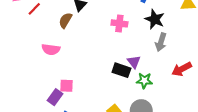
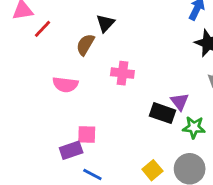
pink cross: (119, 23) -> (122, 73), moved
purple rectangle: (55, 97) -> (71, 150), turned 35

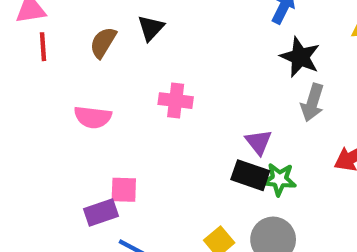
red line: (43, 29) -> (43, 47), moved, turned -48
brown semicircle: (85, 45) -> (103, 43), moved
black rectangle: (162, 113) -> (250, 175), moved

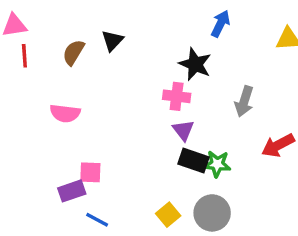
black star: (300, 57) -> (195, 64), moved
pink cross: (176, 101) -> (177, 96), moved
purple triangle: (259, 142) -> (183, 130), moved

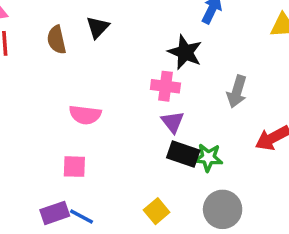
brown semicircle: (73, 52) -> (57, 40), turned -44
pink semicircle: (65, 113) -> (85, 115), moved
purple rectangle: (72, 191) -> (55, 213), moved
gray circle: (212, 213) -> (223, 209), moved

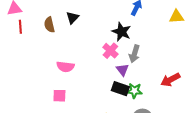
pink cross: (165, 86) -> (110, 51), turned 35
gray arrow: (237, 92) -> (134, 54), moved
purple triangle: (173, 122) -> (122, 70), moved

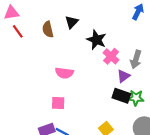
red line: (20, 27) -> (18, 31), turned -32
black star: (121, 32) -> (96, 40), moved
purple triangle: (122, 70) -> (123, 76), turned 32

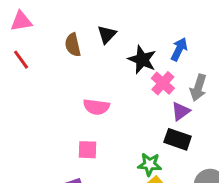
blue arrow: (138, 12) -> (179, 49), moved
red line: (18, 31) -> (21, 60), moved
green star: (136, 98) -> (150, 164), moved

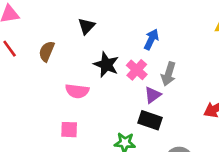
brown semicircle: (73, 45) -> (47, 51), moved, turned 36
black star: (142, 60) -> (106, 65), moved

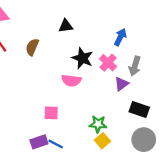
black triangle: (86, 26) -> (66, 26), turned 40
pink semicircle: (77, 91) -> (71, 81), moved
black rectangle: (150, 120) -> (139, 110), moved

